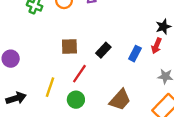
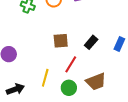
brown trapezoid: (120, 100) -> (96, 82), moved, turned 30

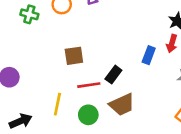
black rectangle: (91, 42) -> (113, 75), moved
red line: (71, 64) -> (89, 85), turned 54

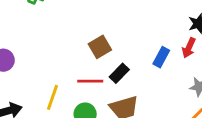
brown square: (74, 56) -> (100, 47), moved, turned -30

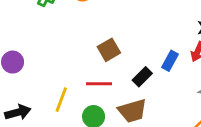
black rectangle: (119, 73) -> (142, 77), moved

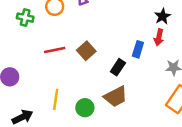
red line: (99, 84) -> (55, 50), moved

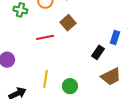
brown square: (86, 51) -> (68, 23), moved
brown trapezoid: (116, 97) -> (111, 77), moved

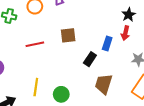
brown square: (68, 23) -> (68, 35), moved, turned 35
brown trapezoid: (111, 77) -> (104, 84), turned 135

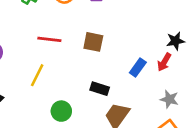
black rectangle: (90, 59) -> (100, 89), moved, turned 56
yellow line: (36, 87) -> (37, 75), moved

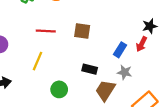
gray star: (169, 99) -> (125, 72), moved

